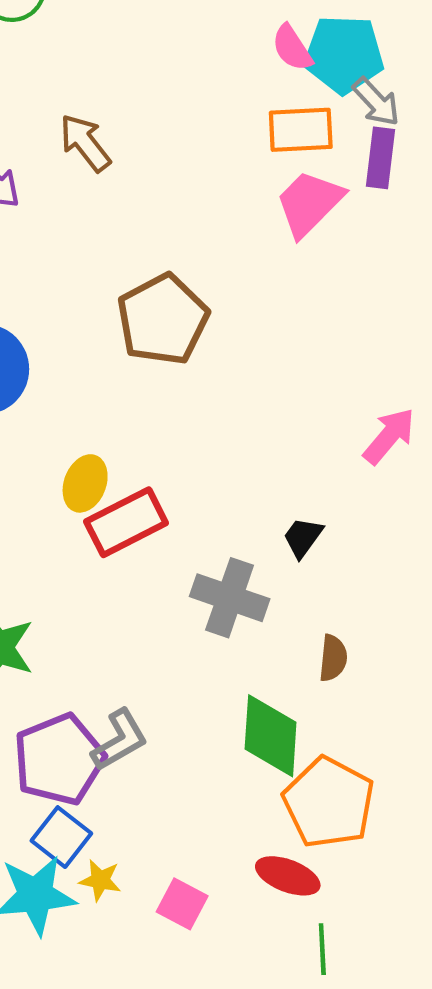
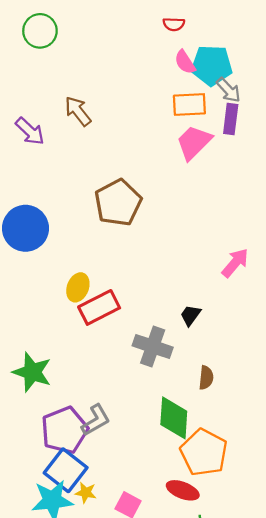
blue square: (61, 837) -> (66, 470), size x1.4

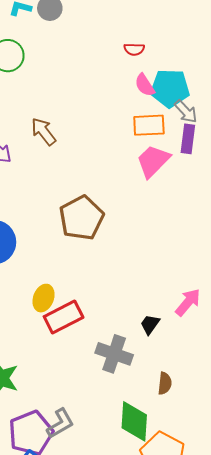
pink arrow: (235, 263) -> (188, 302), moved

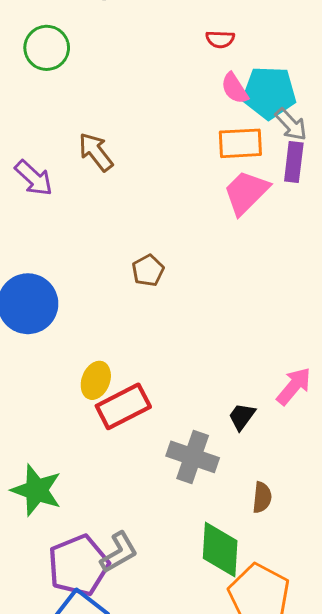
brown pentagon: (81, 218) -> (148, 270), size x0.5

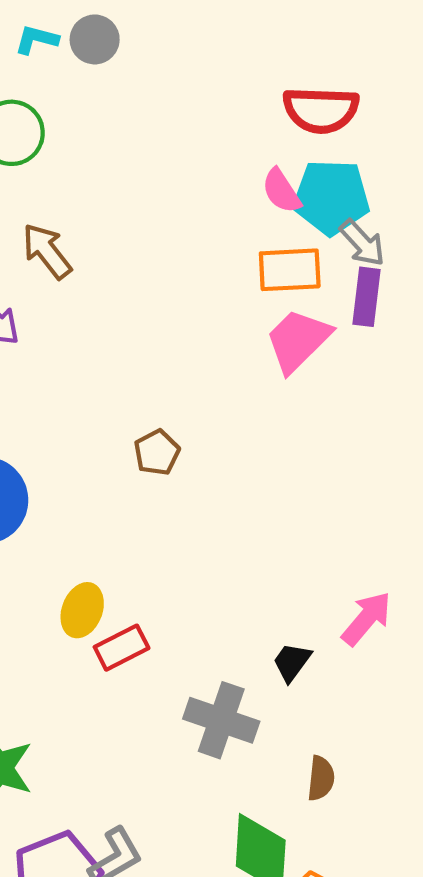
red semicircle: (220, 39) -> (321, 110), moved, size x1.8
brown arrow: (96, 152) -> (47, 251), moved
red rectangle: (123, 406) -> (122, 648), size x0.7

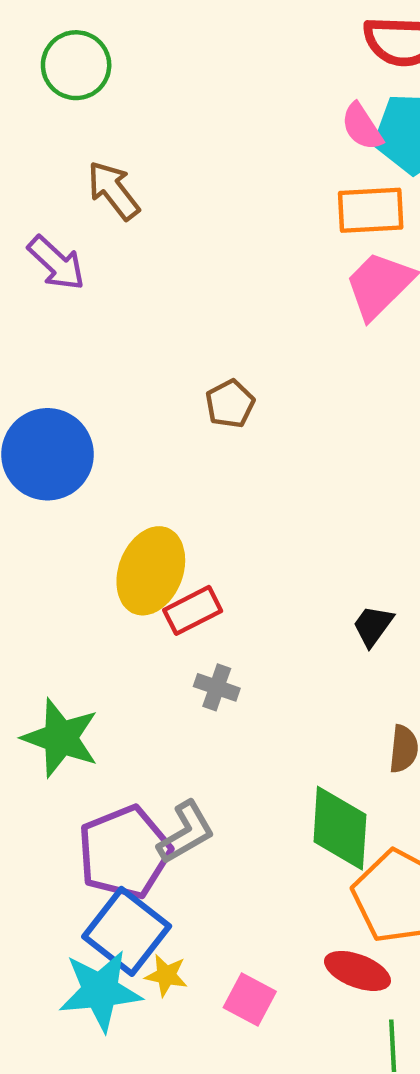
yellow ellipse: (82, 610) -> (151, 571), size x1.5
gray cross: (221, 720) -> (217, 687), moved, size x0.6

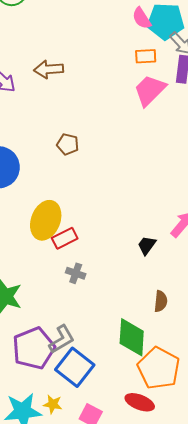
brown arrow: (113, 190) -> (49, 69), moved, turned -56
orange rectangle: (371, 210) -> (146, 56), size x0.7
brown pentagon: (230, 404) -> (68, 144), moved, turned -30
blue square: (127, 931) -> (75, 367), moved

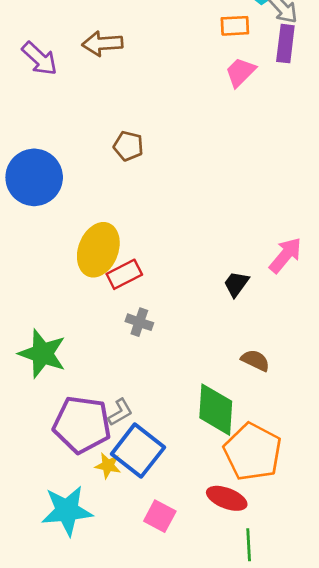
pink trapezoid: (150, 90) -> (240, 72), size x0.7
brown semicircle: (161, 301) -> (255, 360), turned -70
gray L-shape: (62, 339) -> (120, 412), size x0.7
purple pentagon: (34, 348) -> (82, 425), turned 30
yellow star: (53, 404) -> (108, 466), moved

